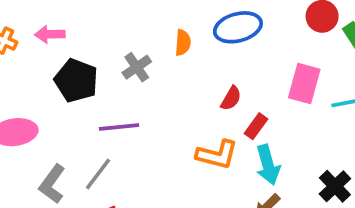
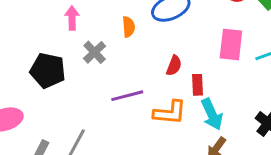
pink arrow: (50, 34) -> (72, 18), moved, turned 100
red rectangle: (256, 126) -> (197, 85), turned -30
purple line: (119, 127) -> (127, 96), moved

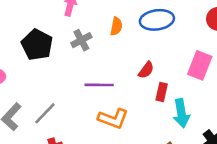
orange L-shape: (170, 112) -> (113, 119), moved
cyan arrow: (212, 114) -> (181, 113), moved

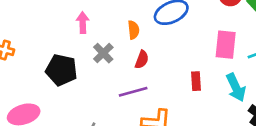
red semicircle: (146, 70) -> (142, 60), moved
cyan arrow: (181, 113) -> (236, 87), moved

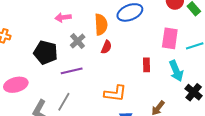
pink arrow: (83, 23) -> (63, 17), turned -98
orange semicircle: (133, 30) -> (101, 25), size x1.5
purple line: (133, 92) -> (72, 71), moved

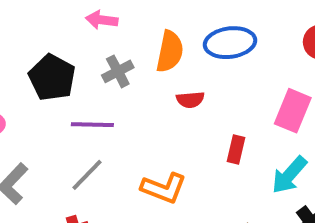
red semicircle: (106, 47) -> (190, 100), moved, turned 48
cyan arrow: (176, 71) -> (289, 175), turned 50
gray line: (64, 102) -> (87, 175), moved

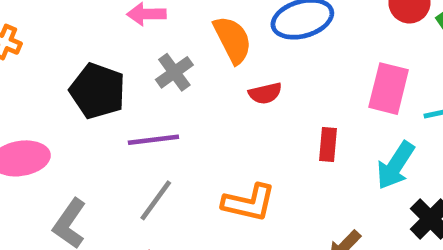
orange semicircle: (170, 51) -> (233, 40), turned -30

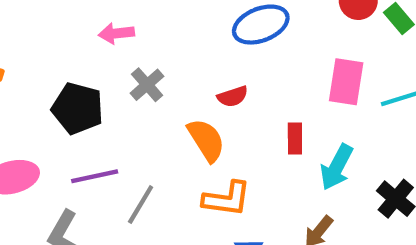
orange semicircle: (233, 40) -> (206, 140), moved
purple line: (153, 140) -> (95, 176), moved
cyan arrow: (396, 165) -> (337, 167), moved

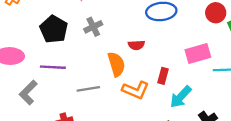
pink rectangle: (346, 82) -> (198, 54), turned 50
orange L-shape: (227, 199) -> (136, 90), moved
gray line: (141, 205) -> (88, 89), moved, turned 35

